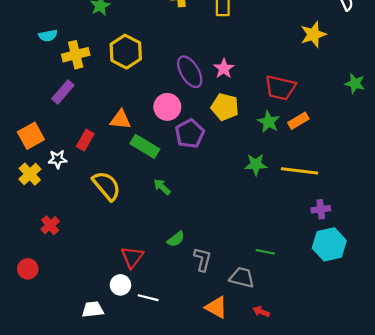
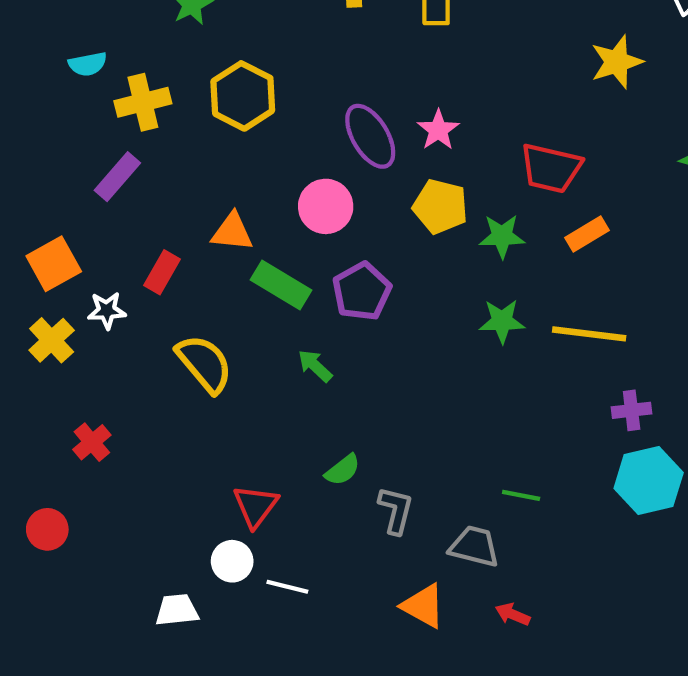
green star: (269, 122) -> (502, 236), moved, turned -30
purple pentagon: (190, 134) -> (362, 291), moved

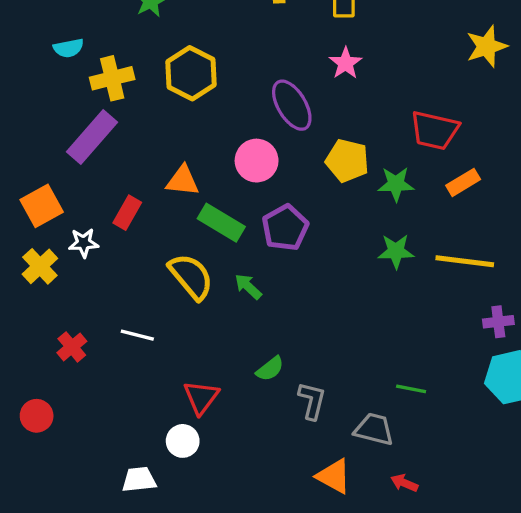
pink star: (438, 130) -> (346, 63), moved
purple rectangle: (117, 177) -> (92, 137), size x1.4
yellow semicircle: (205, 364) -> (191, 276), moved
white line: (287, 587) -> (137, 335), moved

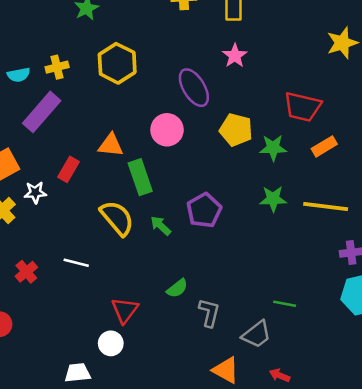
cyan semicircle: (68, 48) -> (19, 75), moved
yellow cross: (112, 78) -> (57, 67), size x0.7
green rectangle: (221, 223) -> (140, 177), turned 40
purple pentagon: (285, 228) -> (204, 210), moved
gray trapezoid: (374, 429) -> (257, 334), turned 128

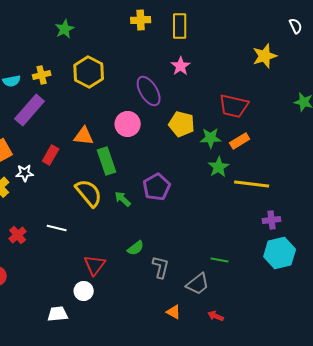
orange rectangle: (324, 146) -> (240, 141), moved
green star: (273, 199) -> (219, 167), moved, turned -30
orange triangle: (226, 370) -> (174, 312), size x0.7

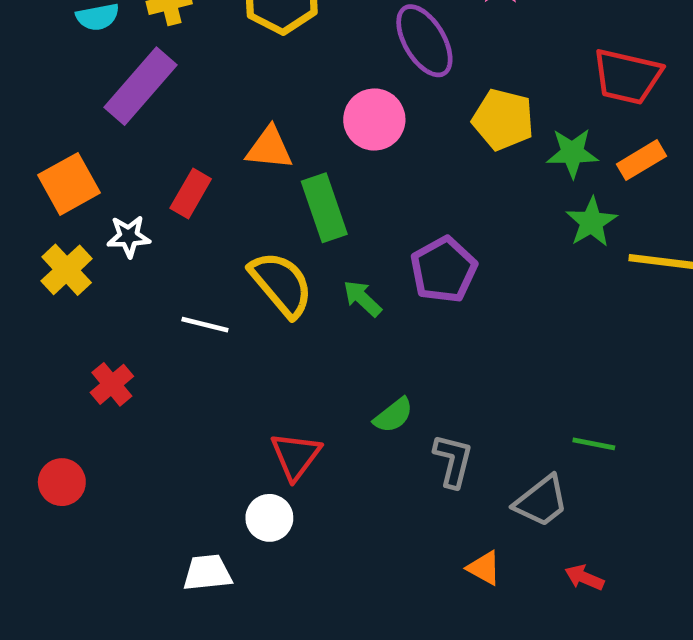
white line: (57, 228) -> (205, 325), moved

